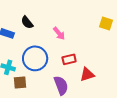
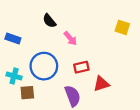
black semicircle: (27, 22) -> (49, 21), moved

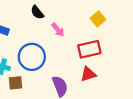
yellow square: (122, 27) -> (98, 19), moved, turned 32
red rectangle: (81, 67) -> (89, 49), moved, size x1.5

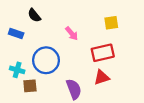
black semicircle: (37, 12) -> (34, 15), moved
yellow square: (98, 19) -> (111, 23), turned 32

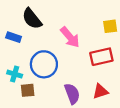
black semicircle: (34, 15) -> (32, 19), size x1.5
pink arrow: (72, 34) -> (70, 37), size x1.5
red triangle: (102, 77) -> (100, 91), moved

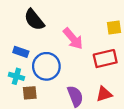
blue rectangle: (14, 37) -> (21, 52), moved

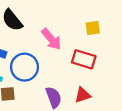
red rectangle: (105, 59) -> (84, 59), turned 30

